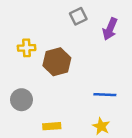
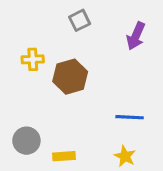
gray square: (78, 16) -> (80, 20), moved
gray circle: (21, 100) -> (26, 141), moved

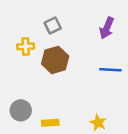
gray square: (80, 20) -> (53, 26), moved
blue line: (130, 117) -> (110, 70), moved

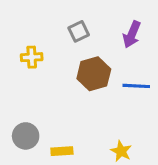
gray square: (53, 26) -> (79, 31), moved
brown hexagon: (55, 60) -> (94, 74), moved

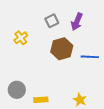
purple arrow: (132, 34) -> (77, 22), moved
yellow cross: (32, 57) -> (21, 38), turned -32

